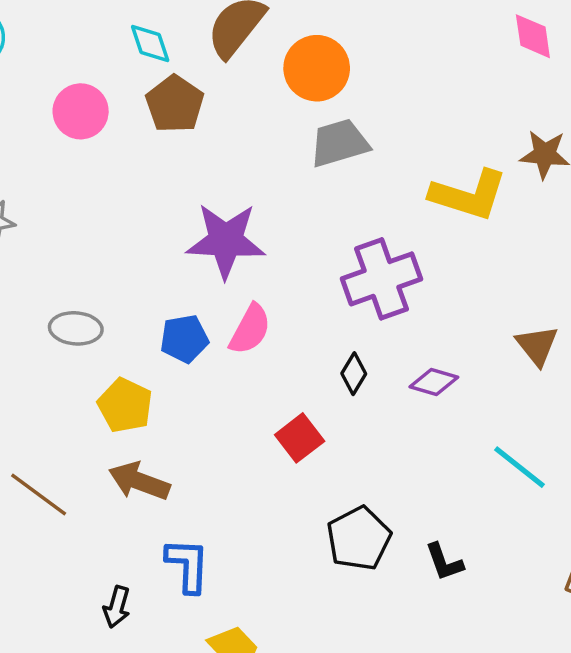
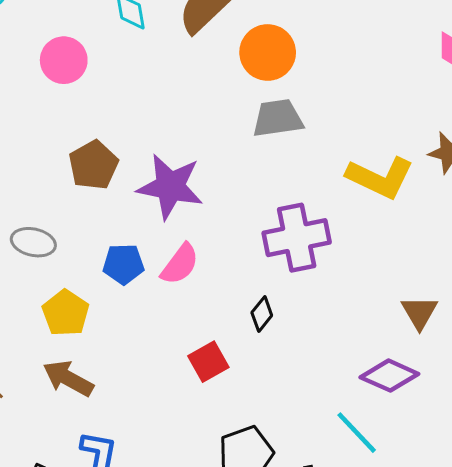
brown pentagon: (175, 104) -> (93, 165), moved
purple diamond: (434, 382) -> (389, 376), moved, size x1.4
cyan line: (519, 467) -> (357, 433), moved

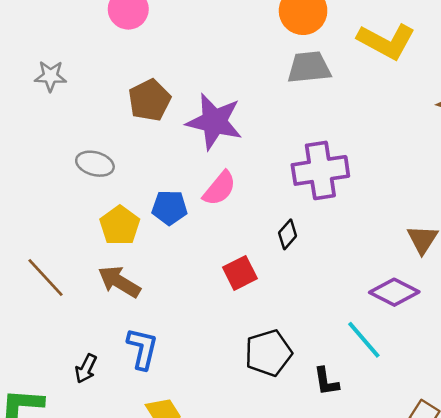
yellow L-shape: (380, 178) -> (386, 41), moved
blue pentagon: (123, 264) -> (170, 208), moved

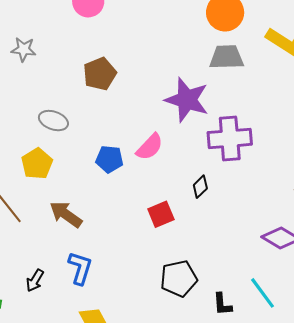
purple star: (214, 122) -> (187, 100), moved
yellow pentagon: (120, 226) -> (37, 164), moved
cyan line: (364, 340) -> (263, 293), moved

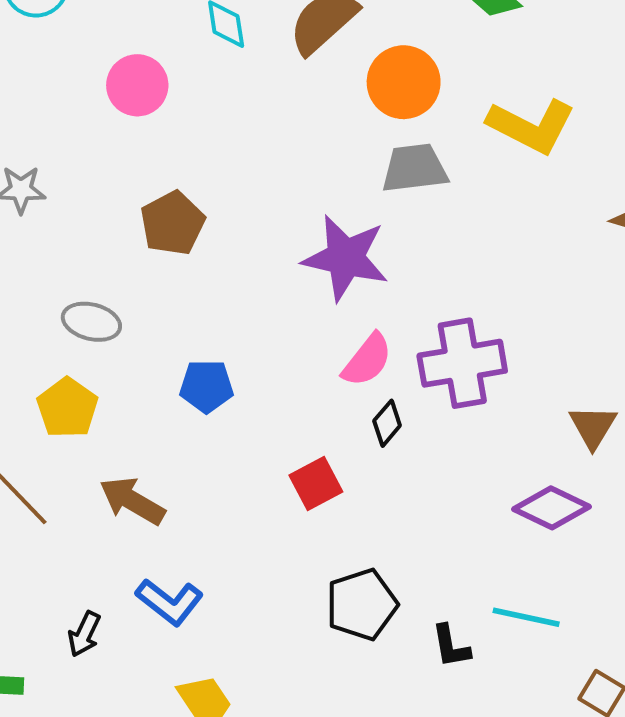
purple cross: (230, 138) -> (462, 363), moved
pink semicircle: (150, 147) -> (367, 360), moved
blue L-shape: (80, 268) -> (170, 602), turned 116
cyan line: (263, 293) -> (526, 617), turned -36

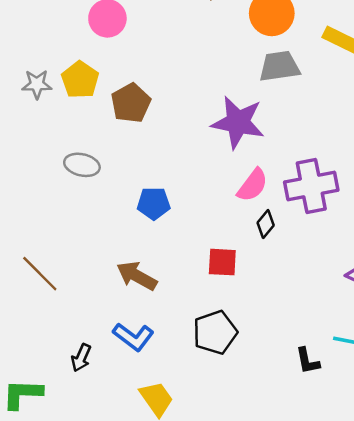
yellow pentagon: (67, 408) -> (80, 80), moved
red square: (316, 483) -> (222, 262), turned 32
brown arrow: (132, 501) -> (137, 276), moved
black pentagon: (362, 604) -> (215, 332), moved

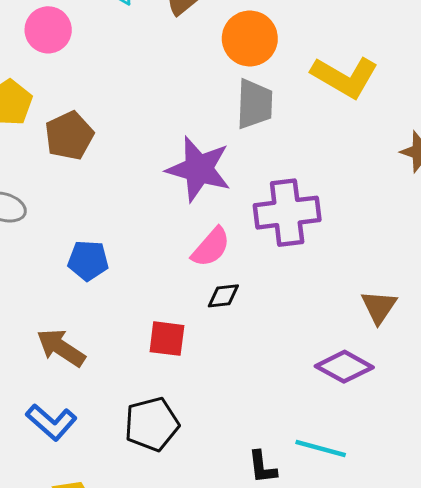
gray trapezoid: (279, 66) -> (255, 104), turned 96
purple cross: (311, 186) -> (287, 213), moved
black diamond: (266, 224) -> (223, 296), turned 40

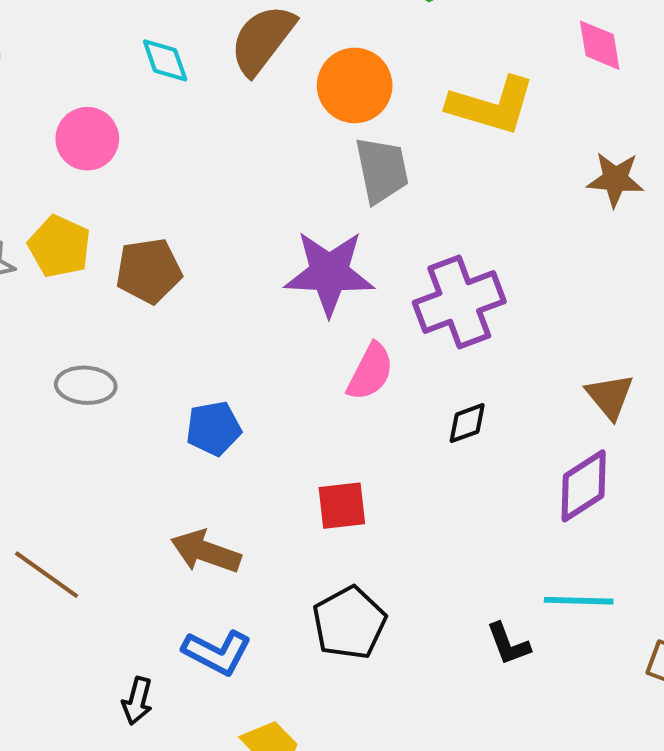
brown pentagon: (69, 136) -> (149, 271), turned 30
black diamond: (223, 296) -> (467, 423), moved
purple diamond: (344, 367) -> (584, 486), turned -48

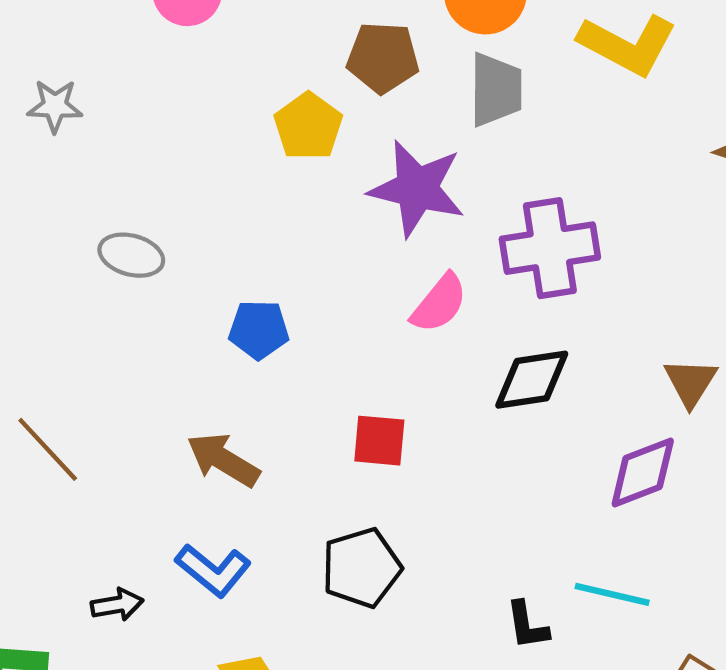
yellow pentagon: (59, 246) -> (308, 126), moved
brown pentagon: (149, 271) -> (383, 58), moved
black diamond: (467, 423) -> (532, 380), size x1.6
black arrow: (137, 701) -> (117, 605), turned -126

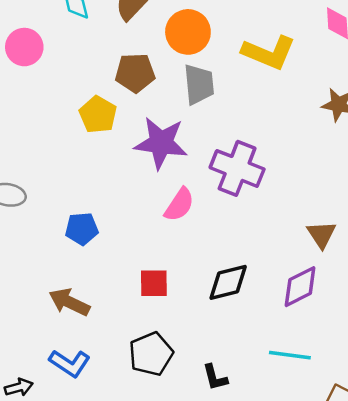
purple cross: (550, 248) -> (237, 168), turned 36
black diamond: (532, 380) -> (228, 282), moved
black L-shape: (527, 625) -> (215, 377), moved

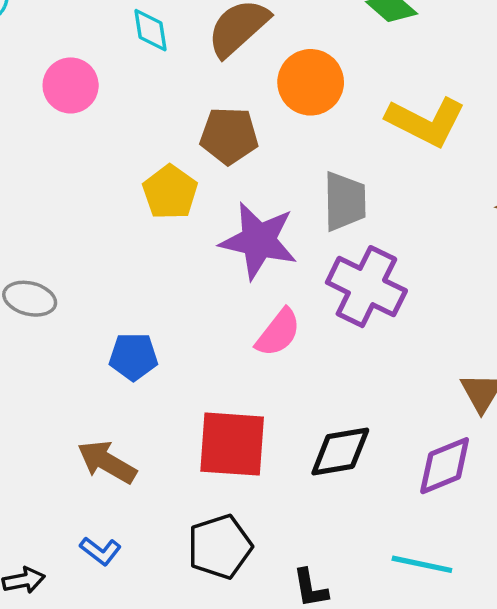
gray trapezoid: (199, 84) -> (345, 201), moved
red square: (154, 283) -> (232, 444), size x1.6
blue L-shape: (70, 363) -> (100, 551), size x0.7

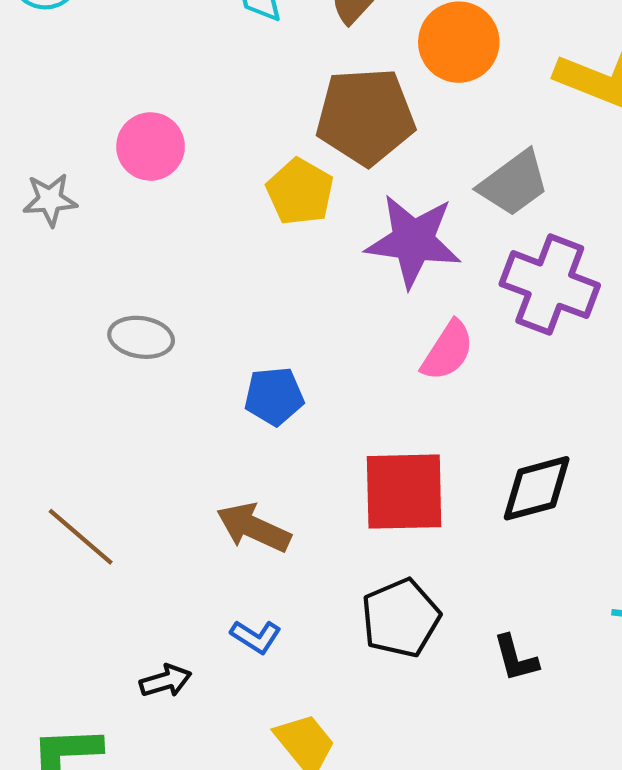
pink circle: (71, 85) -> (151, 147), moved
brown pentagon: (229, 136) -> (365, 116), size x1.4
gray trapezoid: (345, 201) -> (514, 183), turned 60

